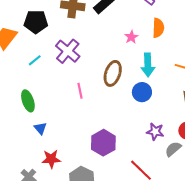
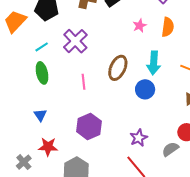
pink star: (131, 37) -> (140, 26), moved
green ellipse: (28, 101) -> (42, 73), moved
purple star: (155, 132) -> (139, 138), moved, turned 30
purple hexagon: (103, 143) -> (89, 126), moved

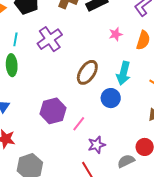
cyan line: (42, 47) -> (15, 39), turned -56
pink line: (84, 82) -> (79, 124), moved, turned 35
purple hexagon: (89, 126) -> (53, 111), moved

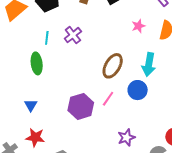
cyan line: (15, 39) -> (47, 38), moved
purple cross: (50, 39) -> (73, 35), size x0.7
pink line: (79, 124) -> (108, 99), moved

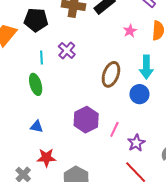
pink line: (108, 99) -> (114, 129), moved
blue triangle: (31, 105) -> (37, 127), turned -40

